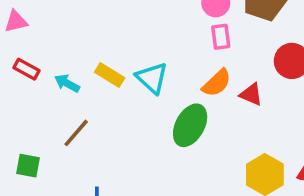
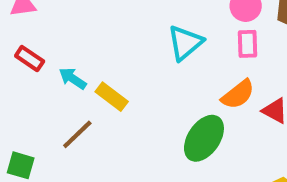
yellow rectangle: (110, 75) -> (112, 97), moved
cyan triangle: (152, 78) -> (185, 43), moved, turned 32

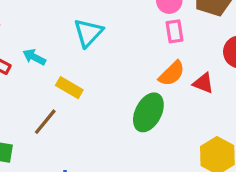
cyan triangle: (185, 43) -> (88, 33), moved
cyan arrow: (73, 78) -> (34, 57), moved

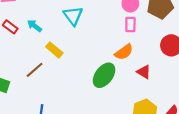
cyan triangle: (88, 33) -> (73, 16), turned -30
red triangle: (203, 83) -> (144, 72), moved

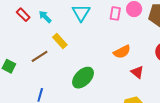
pink rectangle: (130, 24) -> (115, 13), moved
green ellipse: (104, 75) -> (83, 78), moved

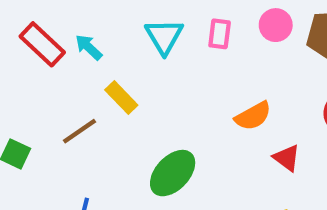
pink rectangle: (115, 13) -> (220, 34), moved
red rectangle: (23, 15) -> (42, 44), size x1.5

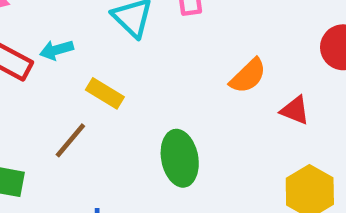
cyan arrow: (89, 47) -> (56, 50), turned -44
green ellipse: (173, 173) -> (180, 158), turned -39

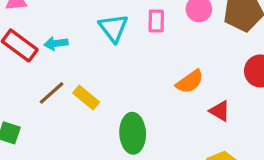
yellow rectangle: (105, 93) -> (86, 97), moved
brown line: (70, 140) -> (52, 93), moved

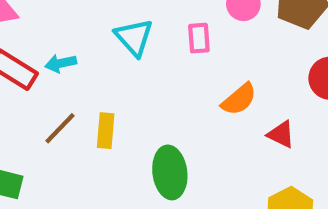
pink rectangle: (156, 21) -> (199, 38), moved
yellow rectangle: (86, 97) -> (106, 131), turned 60

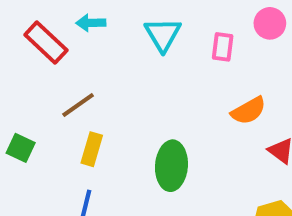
cyan arrow: (61, 63) -> (91, 23), moved
yellow rectangle: (106, 131) -> (92, 149), moved

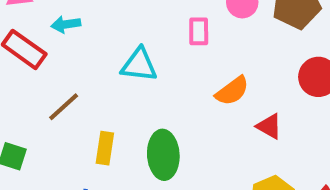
cyan triangle: (163, 34) -> (139, 65), moved, turned -45
yellow rectangle: (92, 149) -> (105, 148), moved

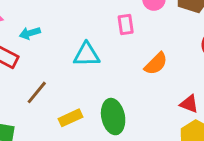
red triangle: (269, 126) -> (189, 104), moved
yellow rectangle: (105, 148) -> (71, 118), turned 65

